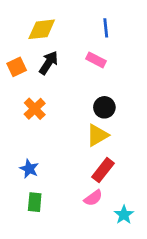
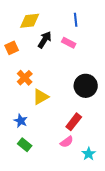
black arrow: (49, 63) -> (45, 40), moved
black circle: (104, 107) -> (86, 86), moved, size x1.5
yellow triangle: (97, 135) -> (41, 97), moved
green rectangle: (35, 202) -> (25, 145), turned -56

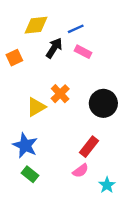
blue line: (76, 20) -> (76, 29), moved, turned 72
orange cross: (25, 78) -> (60, 94), moved
yellow triangle: (41, 97) -> (36, 107), moved
blue star: (21, 121) -> (25, 145), size x1.5

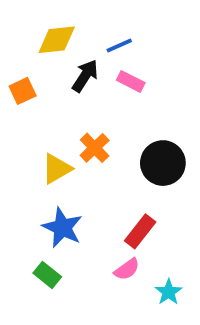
blue star: (25, 145) -> (62, 228), moved

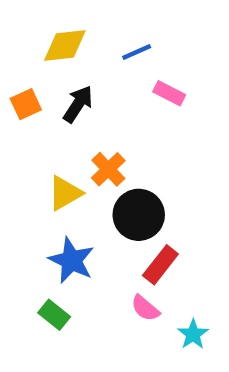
black arrow: (85, 76) -> (78, 104), moved
pink rectangle: (131, 81) -> (169, 93), moved
black circle: (163, 163) -> (139, 215), moved
pink semicircle: (127, 269) -> (145, 308), turned 76

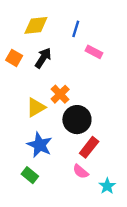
blue line: (137, 52) -> (76, 29), turned -49
orange square: (26, 104) -> (14, 58), turned -35

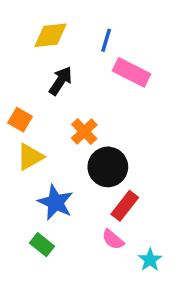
pink rectangle: (94, 52) -> (131, 72), size x1.5
orange square: (14, 58) -> (20, 120), moved
yellow triangle: (36, 107) -> (30, 157), moved

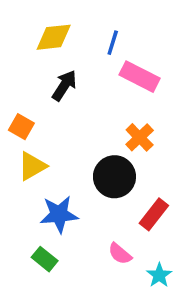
orange cross: (84, 131) -> (140, 137), moved
blue star: (56, 202) -> (59, 214), turned -30
red rectangle: (125, 206) -> (154, 214), moved

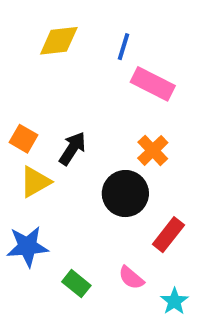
black arrow: (64, 85) -> (72, 148), moved
blue star: (59, 214) -> (27, 246), moved
green rectangle: (45, 259) -> (76, 284), moved

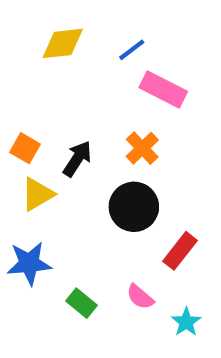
blue line: (123, 47) -> (132, 50), turned 36
orange cross: (153, 150) -> (142, 148), moved

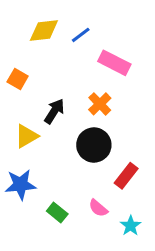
blue line: (132, 50) -> (81, 35), moved
orange square: (25, 148) -> (18, 79), moved

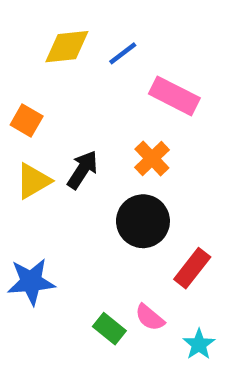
yellow triangle: (26, 136) -> (33, 181), moved
green rectangle: (57, 212) -> (109, 329), moved

